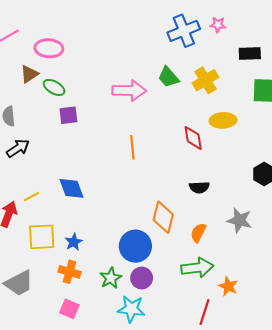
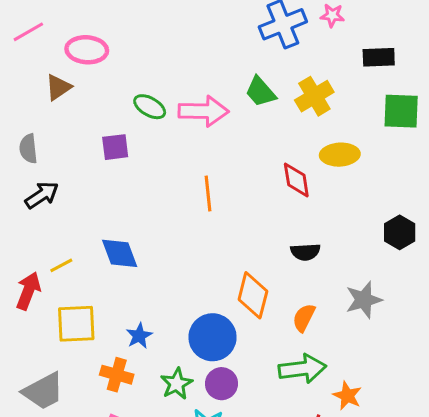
green ellipse: (54, 87) -> (150, 107), moved
gray star: (239, 220) -> (364, 300), turned -30
blue star: (74, 242) -> (139, 336), moved

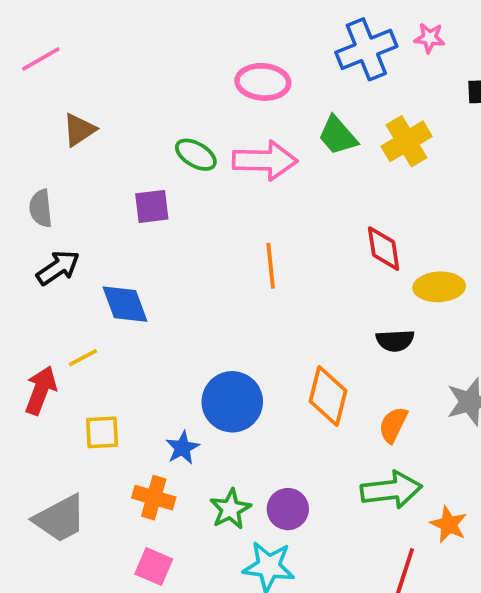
pink ellipse: (87, 50) -> (263, 82), moved
yellow ellipse: (340, 155) -> (439, 287), moved
blue diamond: (120, 253) -> (125, 304), moved
yellow square: (76, 324) -> (102, 432), size x0.7
blue circle: (213, 337) -> (232, 402), moved

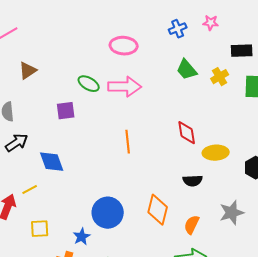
blue cross: (366, 49) -> (178, 29), size x0.6
green trapezoid: (338, 136) -> (187, 70), moved
yellow cross: (407, 141) -> (220, 77), moved, size x0.7

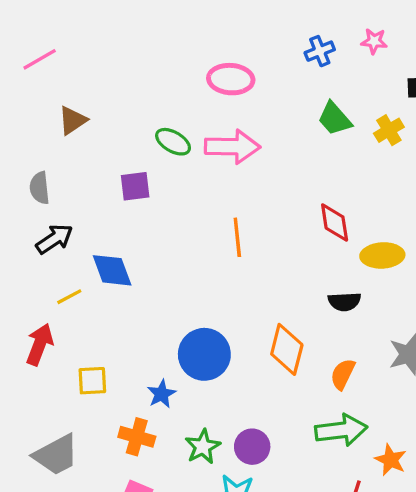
yellow line: (30, 190) -> (69, 297), moved

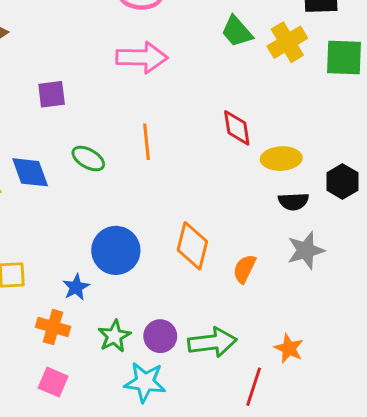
yellow cross: (389, 130) -> (287, 42), size x1.4
green ellipse: (173, 142) -> (88, 159), moved
black semicircle: (344, 302) -> (293, 201), moved
green arrow: (341, 430) -> (212, 342), moved

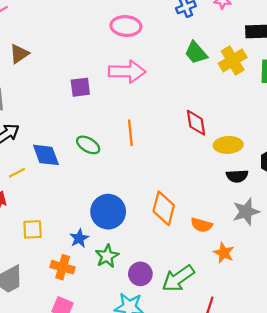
purple square: (52, 94) -> (80, 87), moved
orange semicircle: (244, 269) -> (202, 225), turned -100
green star: (114, 336) -> (107, 256), moved
green arrow: (212, 342) -> (178, 278), turned 152
orange star: (289, 348) -> (224, 253), moved

